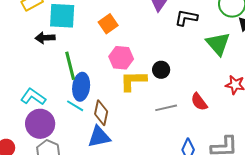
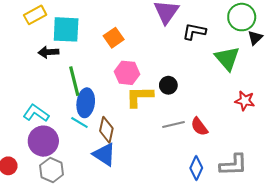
red semicircle: (199, 102) -> (199, 127), moved
blue triangle: (99, 137) -> (104, 154), turned 45

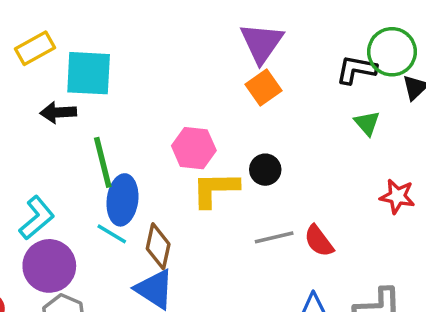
black L-shape: (194, 32) -> (356, 70), moved
orange square: (114, 38) -> (263, 87), moved
green triangle: (227, 58) -> (367, 123), size x0.6
cyan L-shape: (36, 113) -> (37, 218), turned 105

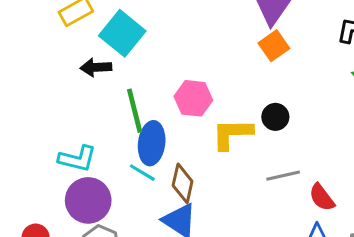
cyan square: (89, 73) -> (122, 33), turned 36
pink hexagon: (194, 148) -> (193, 98), moved
cyan L-shape: (37, 218) -> (77, 159), turned 54
red semicircle: (319, 241) -> (322, 197), moved

